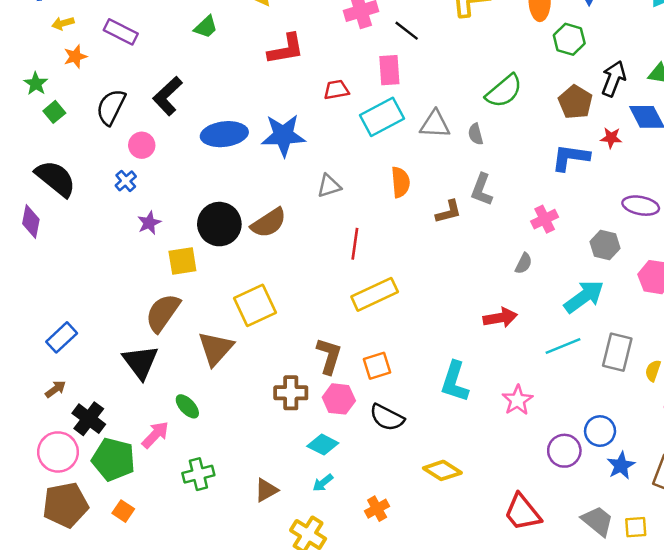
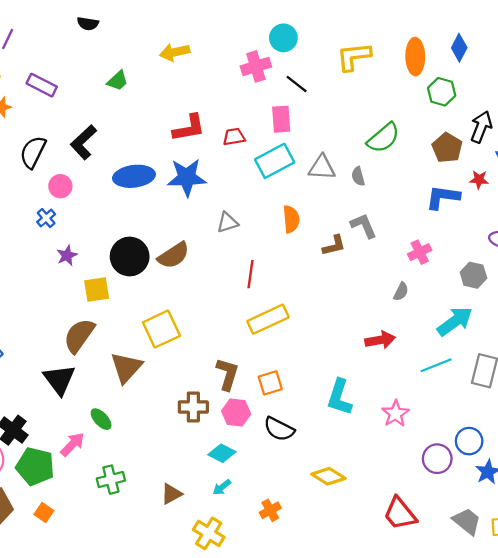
red L-shape: (286, 49) -> (189, 128), moved
gray L-shape: (482, 190) -> (364, 226), turned 136

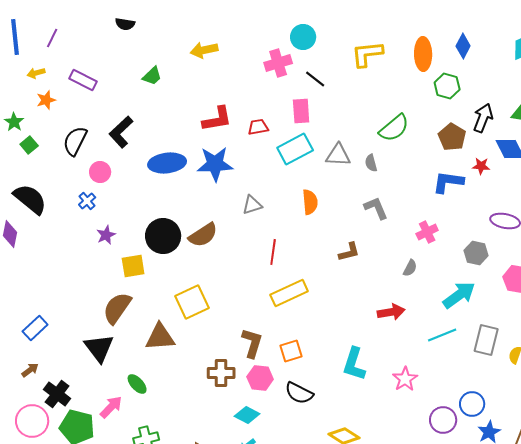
brown L-shape: (334, 246) -> (349, 252), moved
brown triangle: (126, 367) -> (160, 337), turned 44

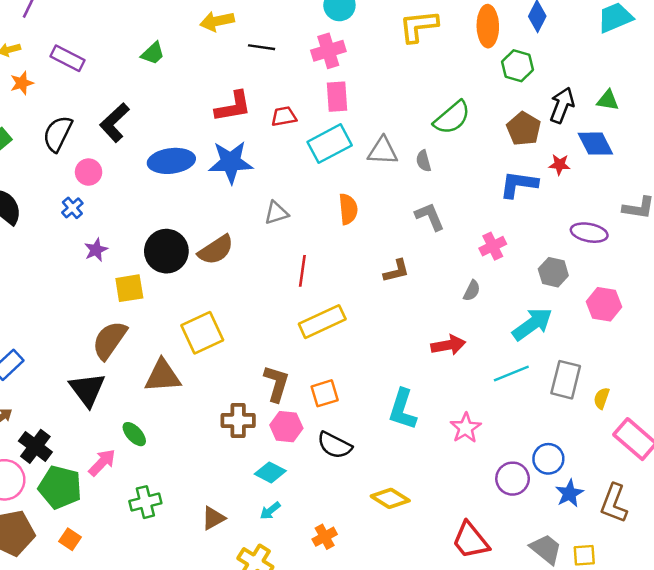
pink cross: (278, 63) -> (328, 51), moved
black line: (315, 79) -> (262, 47), moved, turned -30

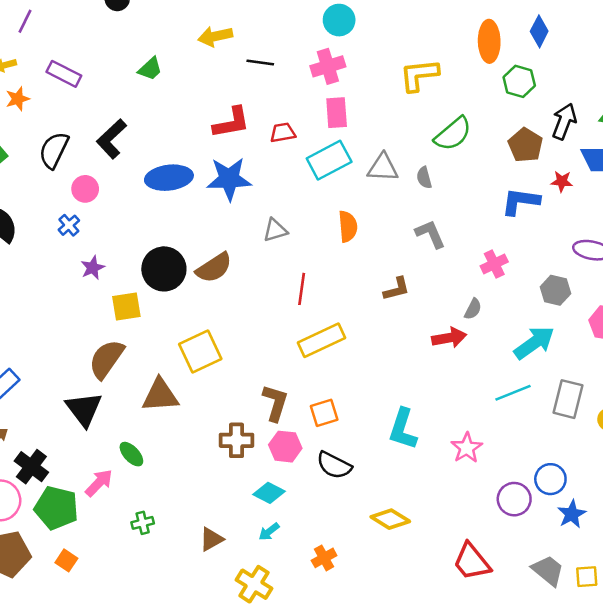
yellow L-shape: (419, 26) -> (419, 75), moved
red arrow: (448, 345) -> (449, 338), moved
green cross: (145, 502) -> (143, 523), size x0.7

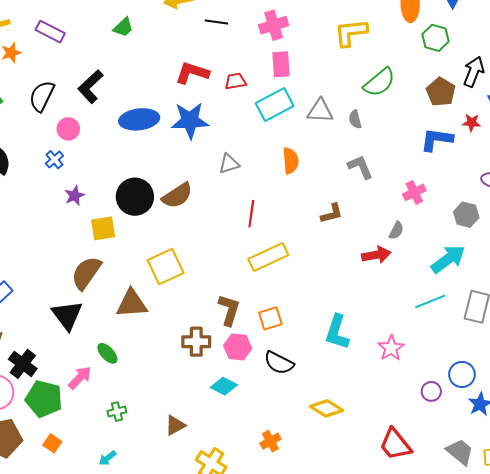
red L-shape: (231, 123) -> (192, 73), turned -152
purple circle: (514, 499) -> (431, 391), size x0.7
cyan arrow: (269, 532) -> (107, 458), moved

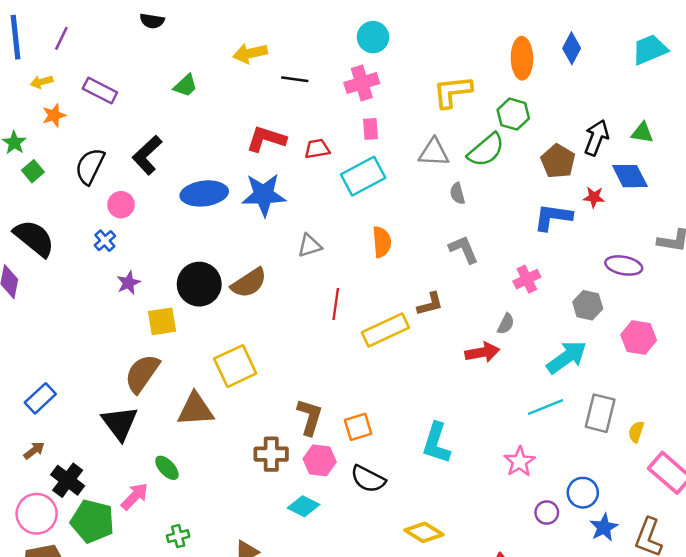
green hexagon: (436, 38) -> (513, 114), moved
pink rectangle: (281, 64) -> (371, 129), size x0.7
gray triangle: (320, 111) -> (434, 153), moved
yellow rectangle: (268, 257) -> (385, 330), moved
pink star: (391, 348) -> (519, 462), moved

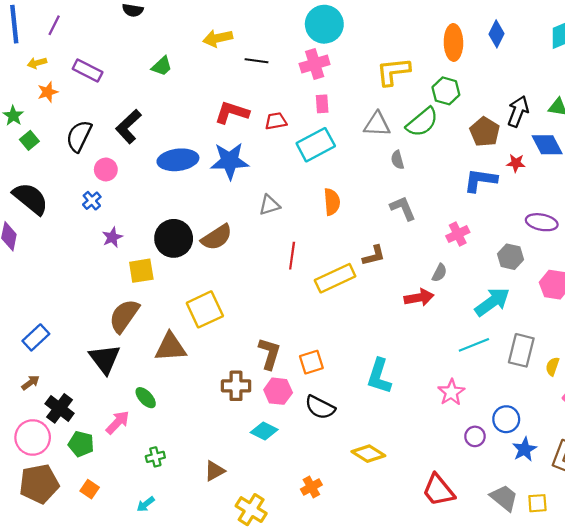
cyan circle: (373, 37) -> (324, 24), size x1.4
green pentagon: (92, 521) -> (81, 444), size x0.7

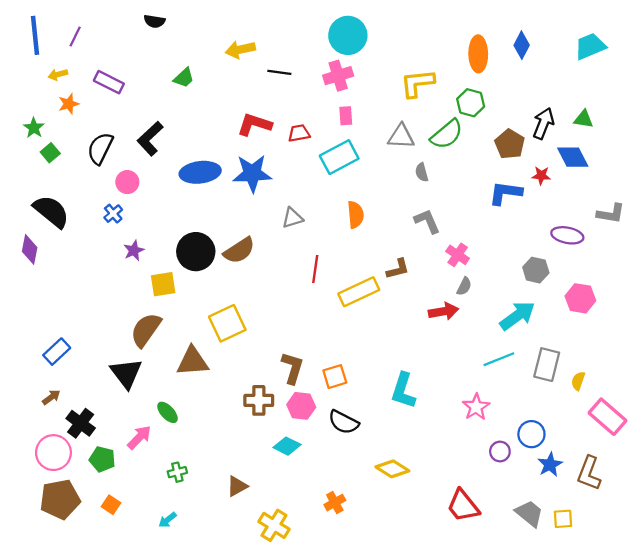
pink cross: (458, 234) -> (458, 255), moved, turned -30

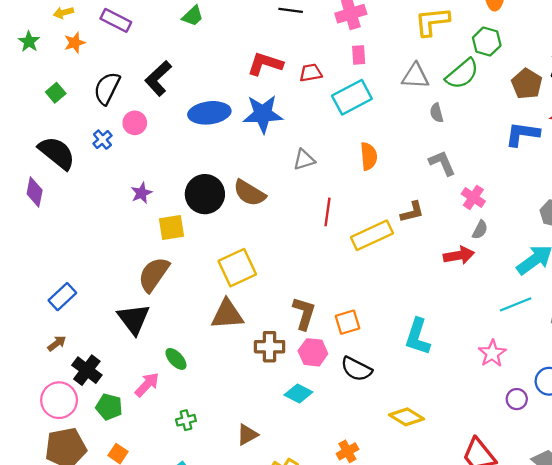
green star: (34, 128) -> (29, 42), moved
blue cross: (113, 214) -> (102, 140), moved
brown semicircle: (239, 251) -> (249, 193), turned 64
brown triangle: (193, 361) -> (227, 314), moved

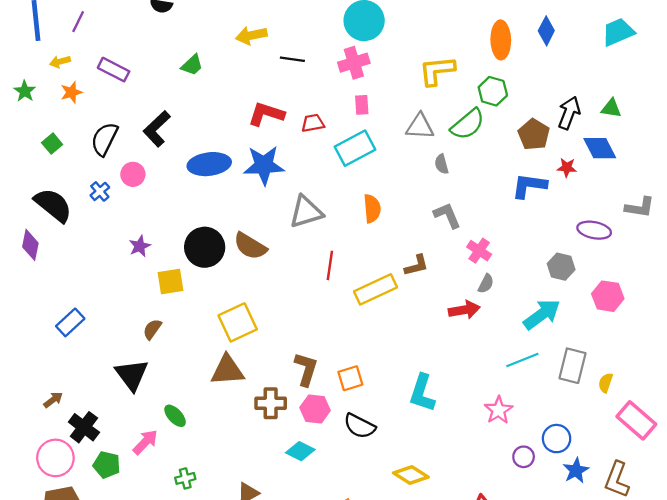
gray triangle: (304, 160) -> (306, 212), size x1.5
brown semicircle: (154, 274) -> (152, 329), size x0.6
blue rectangle: (62, 297) -> (70, 322), moved

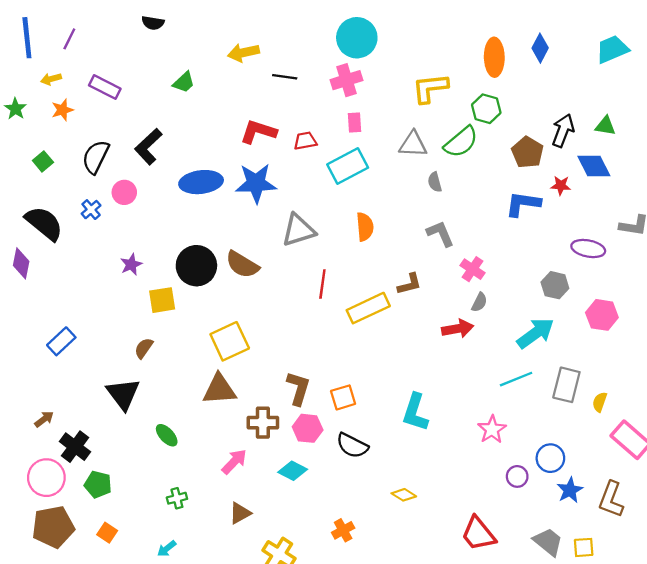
pink arrow: (145, 442) -> (234, 462), moved
yellow diamond: (411, 475) -> (404, 495), size x0.7

